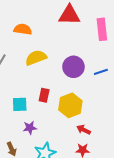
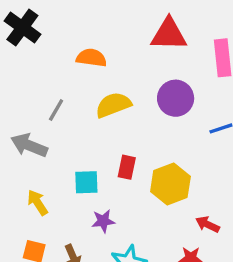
purple circle: (73, 67) -> (176, 98), moved
red arrow: (84, 130) -> (208, 224), moved

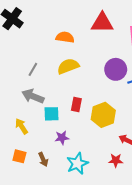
orange semicircle: (91, 58) -> (65, 37), moved
purple circle: (176, 98) -> (116, 69), moved
gray arrow: (29, 145) -> (33, 96), moved

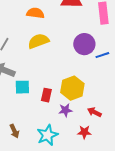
red rectangle: (76, 105) -> (46, 95), moved
purple star: (62, 138) -> (65, 110), moved

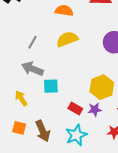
red rectangle: (46, 95) -> (75, 109), moved, turned -72
brown arrow: (14, 131) -> (43, 131), size x1.5

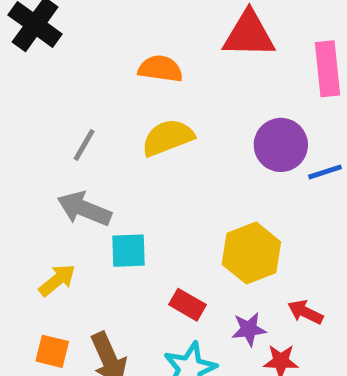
yellow arrow: (21, 98) -> (57, 280), turned 84
purple star: (95, 110) -> (249, 329), moved

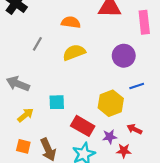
gray line: (84, 145) -> (37, 44), moved
blue line: (325, 172) -> (137, 86), moved
gray arrow: (84, 209) -> (18, 84), moved
red rectangle: (187, 305) -> (83, 126), size x1.5

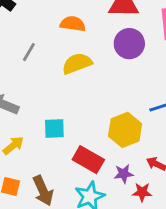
purple circle: (124, 56) -> (129, 44), moved

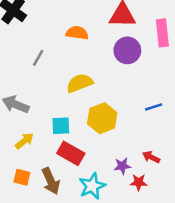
yellow semicircle: (77, 63) -> (80, 83), moved
yellow hexagon: (125, 130) -> (102, 118), moved
red rectangle: (88, 160) -> (71, 153), moved

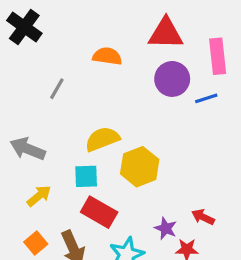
yellow semicircle: (80, 83) -> (102, 139), moved
blue line: (154, 107) -> (206, 98), moved
purple star: (122, 166) -> (166, 228), turned 30
orange square: (22, 177) -> (36, 243), turned 36

